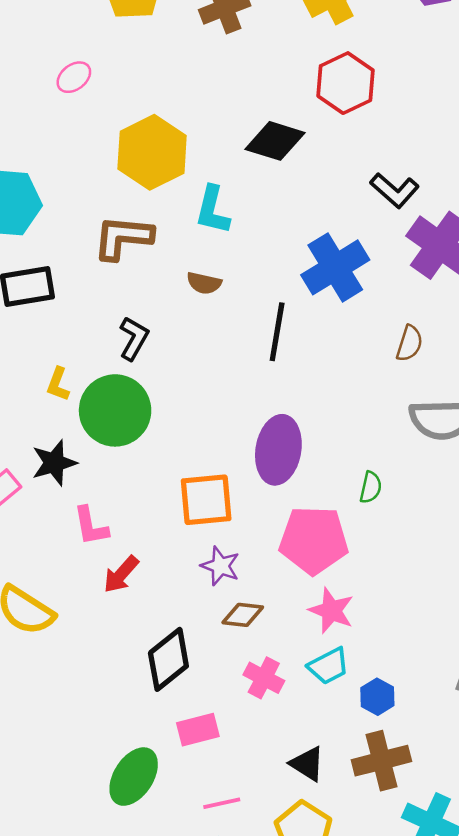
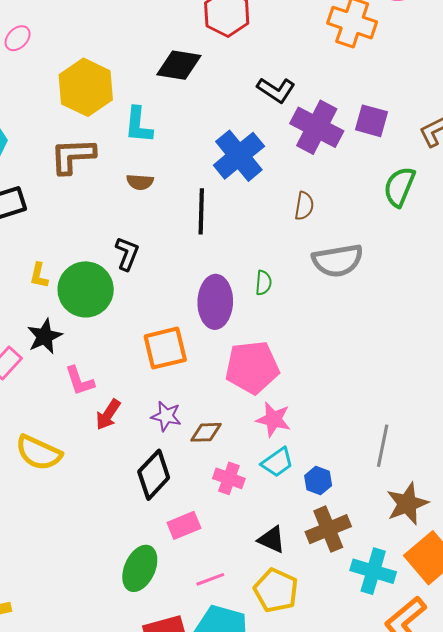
black L-shape: (134, 338) -> (127, 254), moved
green semicircle: (371, 487) -> (263, 283), moved
purple star: (220, 566) -> (166, 416), moved

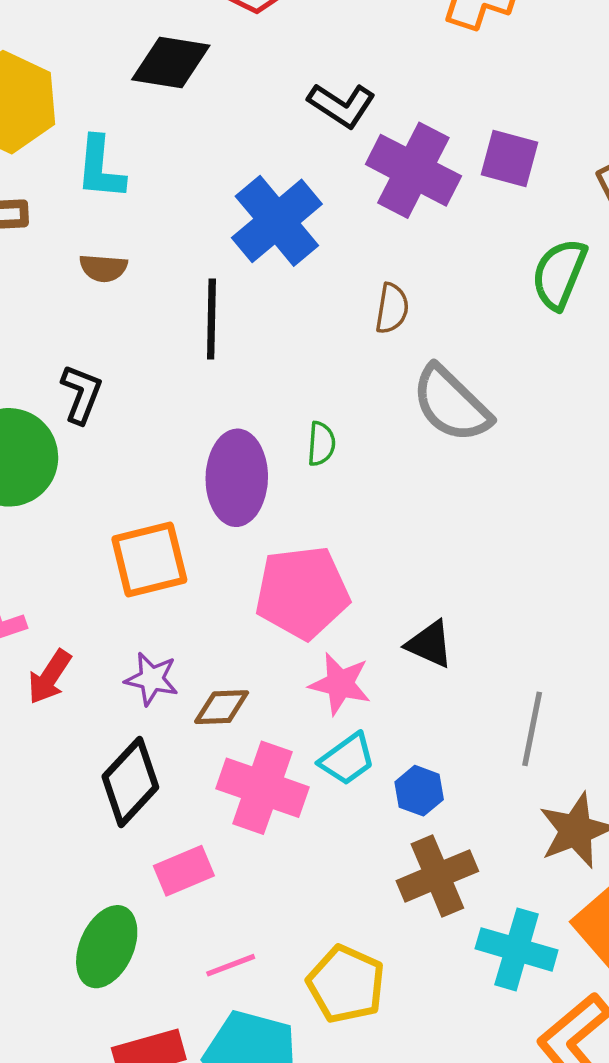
gray semicircle: (338, 260) -> (451, 404), turned 54
pink cross: (229, 478) -> (262, 788), size x1.6
black triangle: (272, 540) -> (430, 644), moved

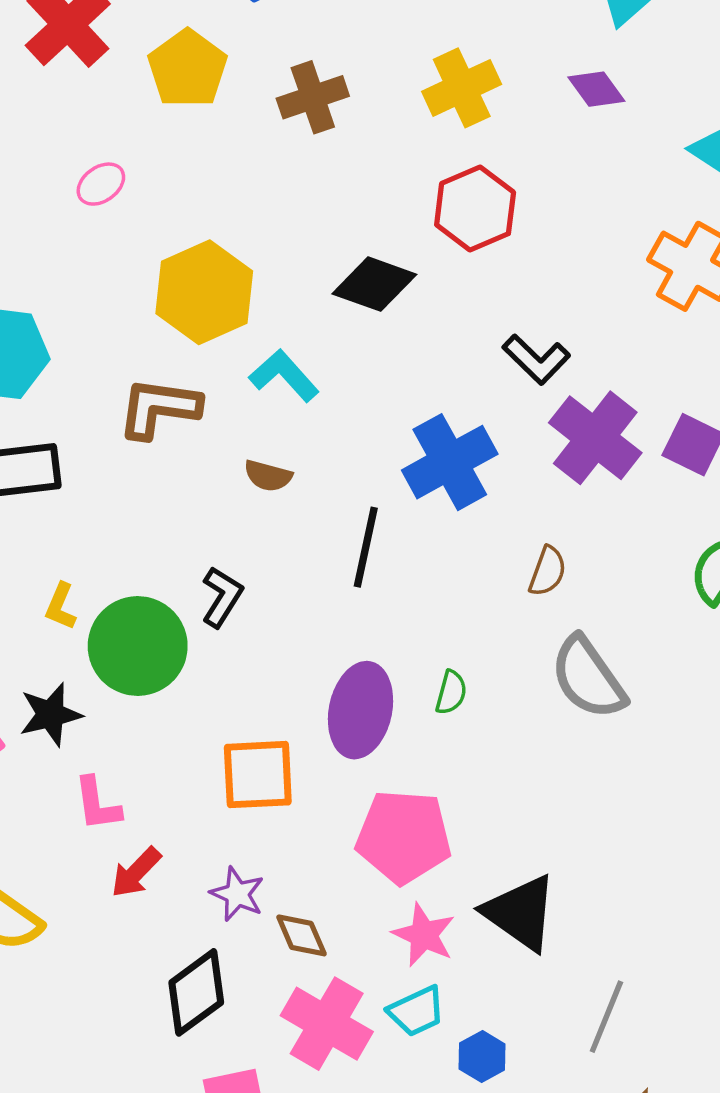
cyan L-shape: (100, 168) -> (284, 376), turned 122
black triangle: (430, 644) -> (520, 913), size x1.6
brown diamond: (222, 707) -> (301, 935), turned 58

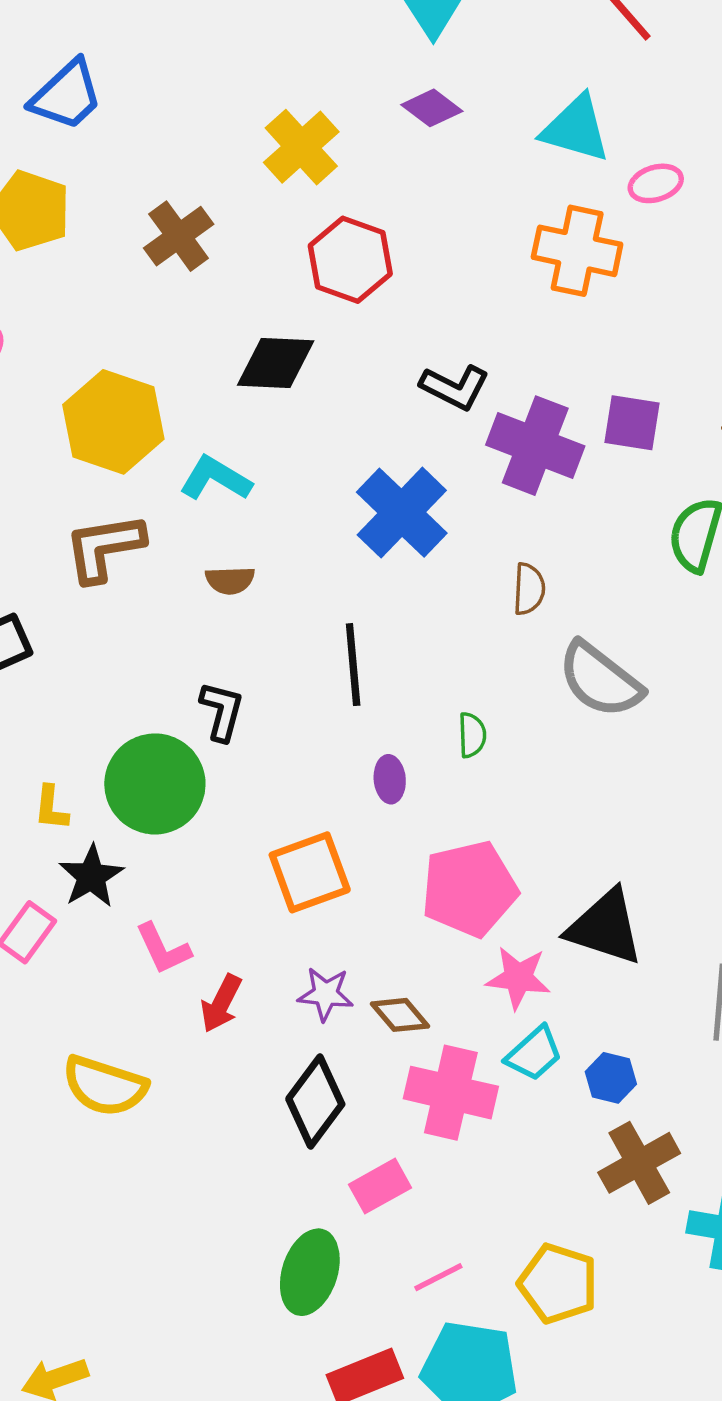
brown cross: (313, 97) -> (179, 236), moved
black line: (366, 547) -> (353, 665), moved
yellow L-shape: (61, 606) -> (51, 808), moved
purple ellipse: (361, 710) -> (390, 779), size x0.5

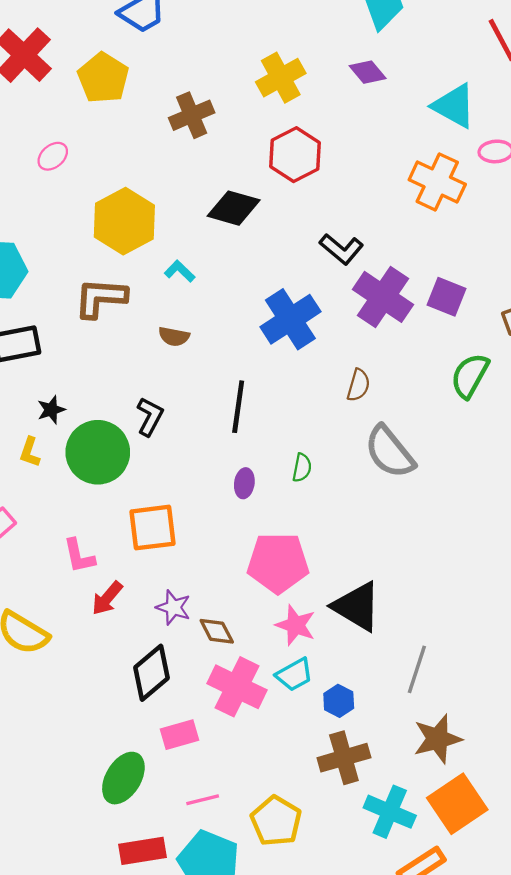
cyan L-shape: (216, 478) -> (180, 271), size x0.7
orange square: (310, 872) -> (152, 528), moved
black star: (91, 876) -> (51, 410), moved, size x0.7

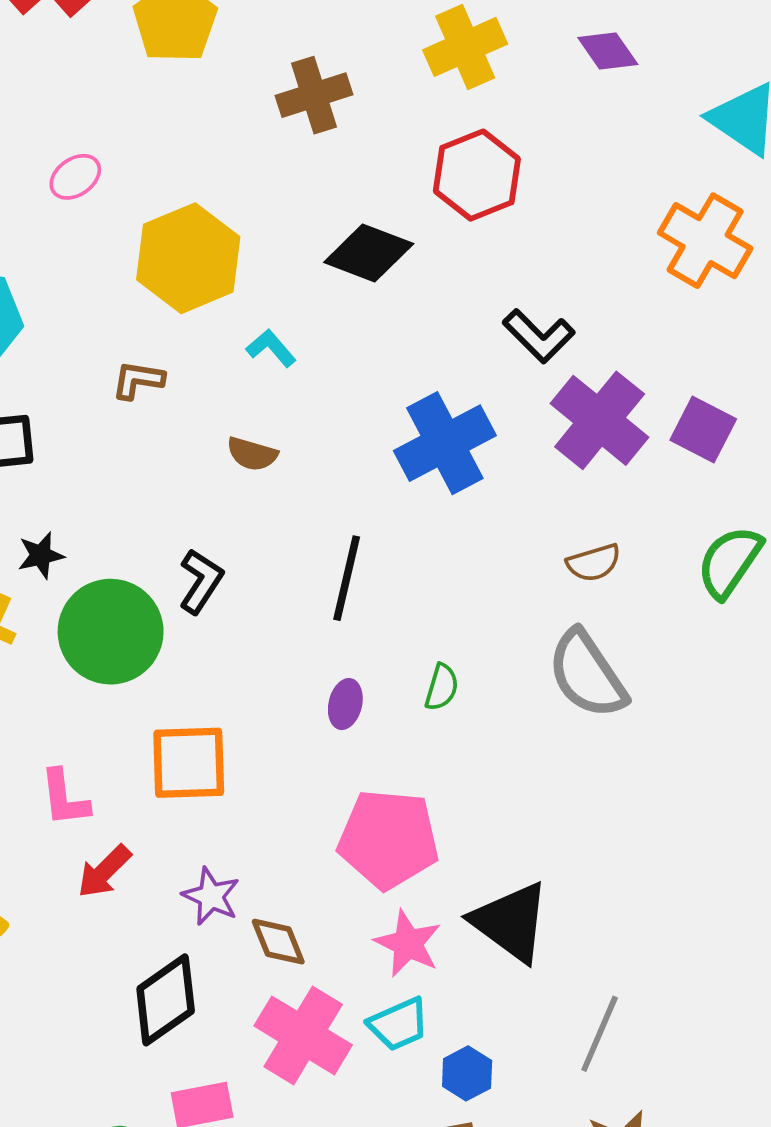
pink ellipse: (53, 156) -> (75, 177), moved
brown L-shape: (100, 298) -> (138, 380), size x0.6
brown semicircle: (358, 385) -> (594, 563), moved, turned 52

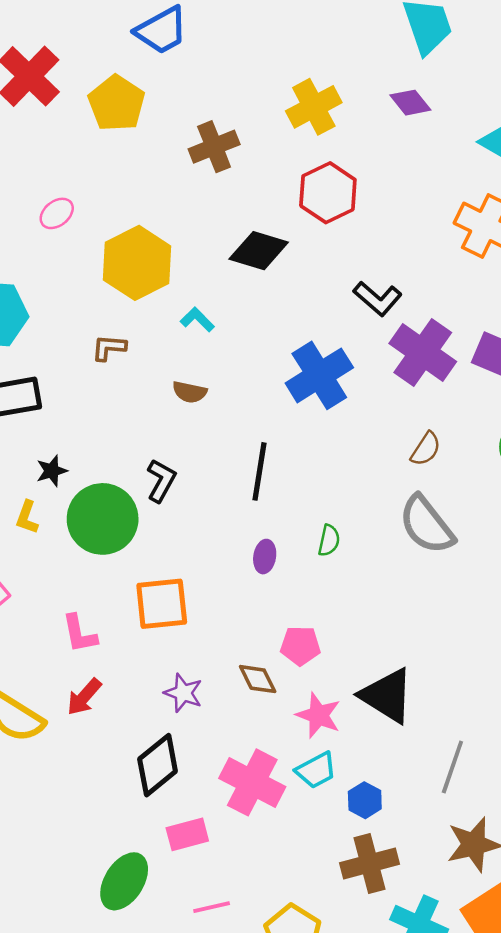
brown semicircle: (594, 563) -> (426, 449), turned -36
pink pentagon: (388, 839) -> (300, 646), size x0.6
red arrow: (104, 871) -> (84, 697), moved
brown diamond: (278, 942) -> (258, 679), moved

